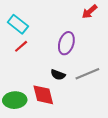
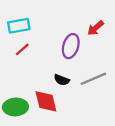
red arrow: (90, 12) -> (96, 28), moved
cyan rectangle: (18, 24) -> (19, 26), turned -48

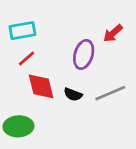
red diamond: (46, 101) -> (41, 86), moved

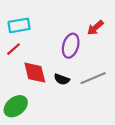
red line: (26, 59) -> (13, 49), moved
green ellipse: (18, 126) -> (16, 106), turned -35

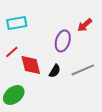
red line: (13, 49) -> (12, 52), moved
black semicircle: (62, 79) -> (55, 71), turned -80

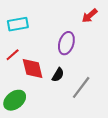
red arrow: (85, 25) -> (90, 16), moved
gray line: (83, 70) -> (81, 87), moved, turned -30

